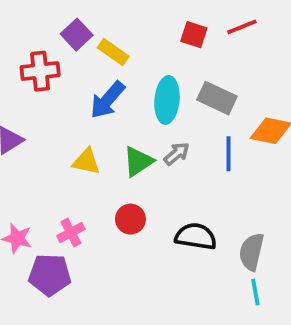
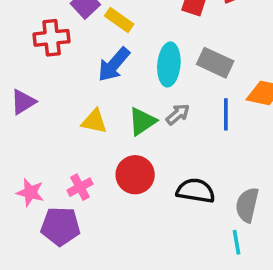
red circle: (130, 219) -> (135, 175), size x1.4
cyan line: (255, 292) -> (236, 242), moved

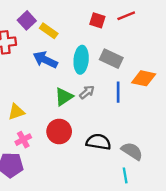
blue arrow: (114, 64) -> (45, 60), turned 75
yellow triangle: (94, 121) -> (16, 112), moved, turned -30
gray semicircle: (247, 205) -> (132, 151), turned 110

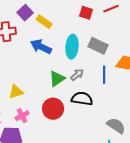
black semicircle: (98, 142) -> (82, 99), moved

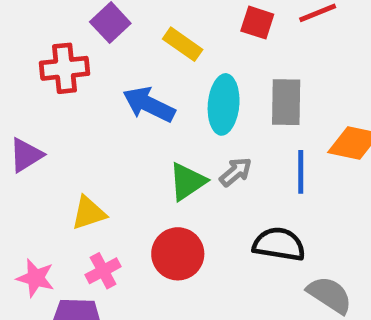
yellow rectangle: (44, 22) -> (183, 44), moved
gray rectangle: (98, 46) -> (286, 102), turned 66
black semicircle: (82, 99) -> (279, 244), moved

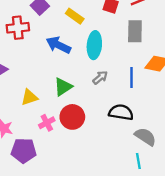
gray rectangle: (286, 102) -> (135, 31), moved
green triangle: (187, 182) -> (63, 87), moved
pink cross: (103, 271) -> (47, 123), moved

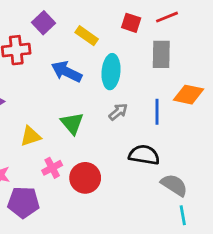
green triangle: (63, 87) -> (72, 123), turned -36
red circle: (72, 117) -> (85, 178), moved
cyan line: (138, 161) -> (183, 215), moved

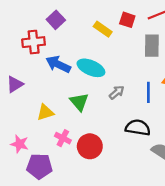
yellow rectangle: (87, 36) -> (103, 29), moved
blue arrow: (66, 72) -> (58, 64), moved
cyan ellipse: (111, 72) -> (91, 68), moved, turned -72
pink cross: (52, 168) -> (63, 138), turned -35

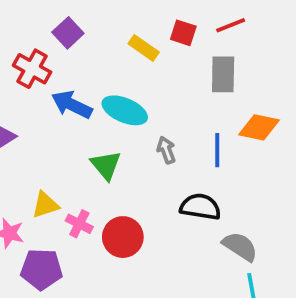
red cross: (34, 42) -> (32, 69), turned 35
gray arrow: (117, 92) -> (166, 150), turned -70
yellow triangle: (45, 112) -> (45, 205), moved

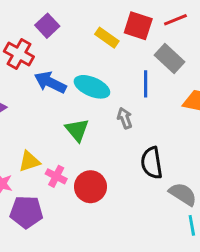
red square: (183, 33) -> (138, 26), size x1.4
gray rectangle: (223, 74) -> (169, 59), turned -48
blue line: (217, 150) -> (146, 84), moved
black semicircle: (200, 207) -> (152, 163), turned -108

